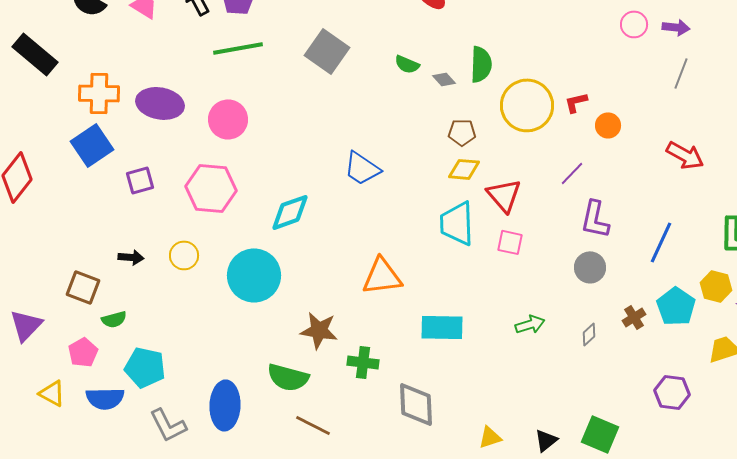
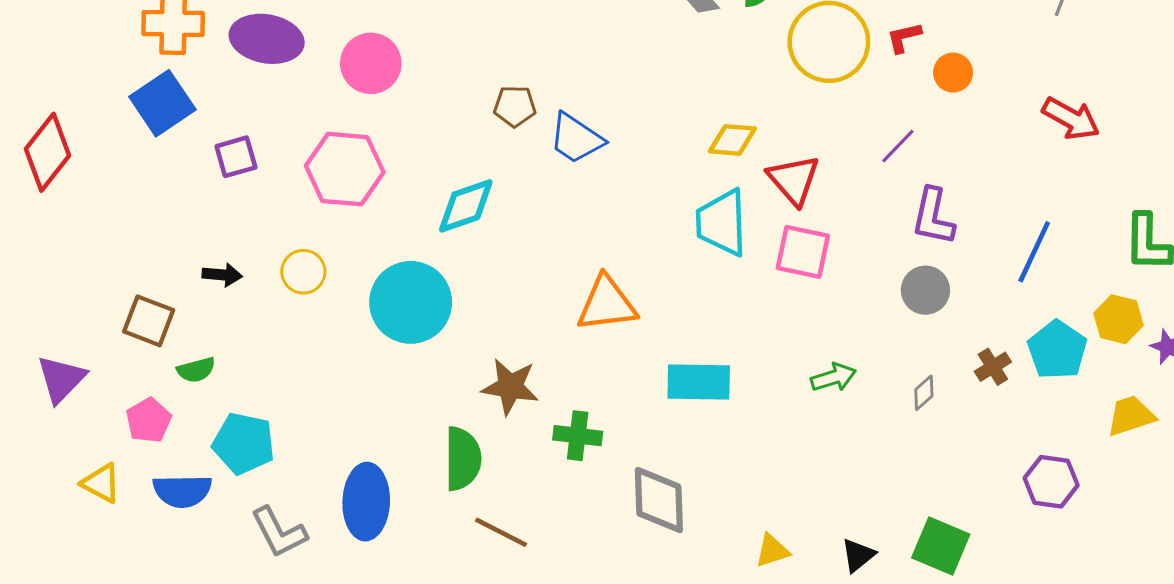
brown pentagon: (462, 132) -> (515, 106), moved
pink square: (510, 242) -> (803, 252), size x1.4
green semicircle: (288, 377) -> (463, 459), turned -105

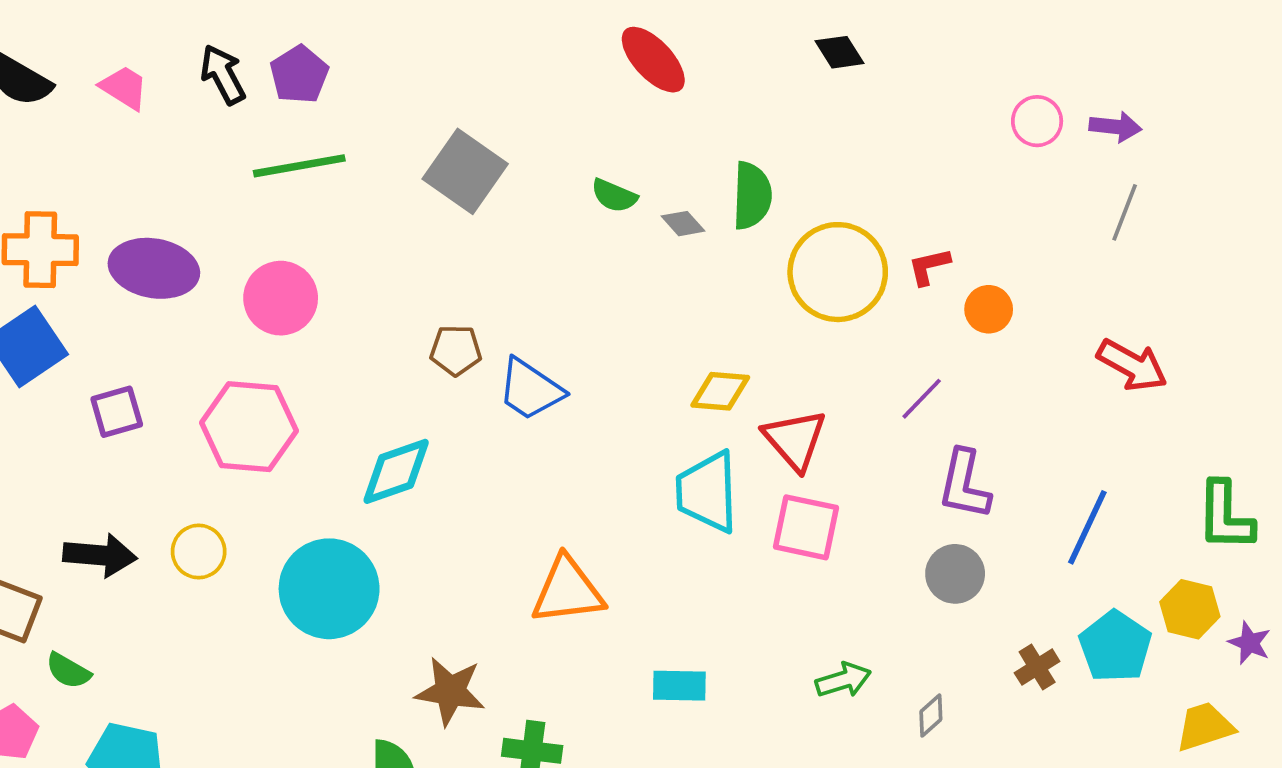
black arrow: (222, 275) -> (100, 555), size x1.5
green semicircle: (196, 370) -> (68, 671), turned 45
cyan rectangle: (699, 382) -> (679, 686), size x0.7
gray diamond: (924, 393) -> (931, 715), moved

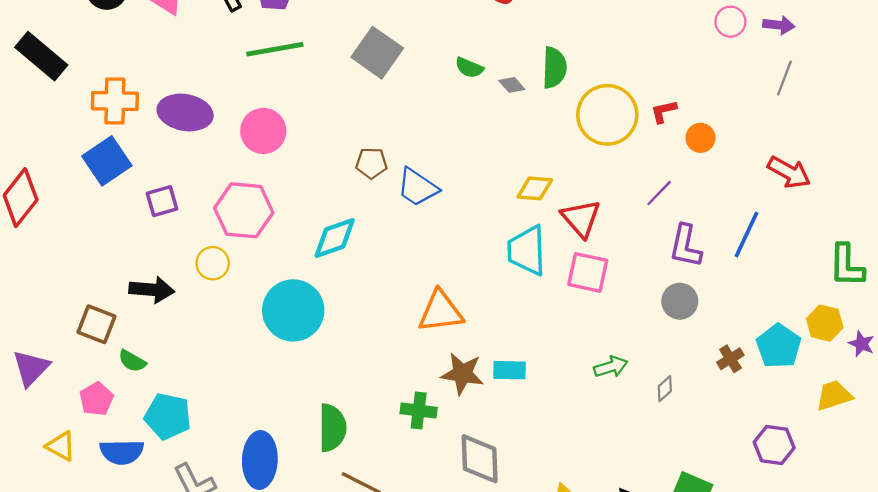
blue line: (1087, 527) -> (747, 234), moved
yellow circle: (199, 552) -> (213, 263), moved
brown star: (450, 691) -> (462, 374), moved

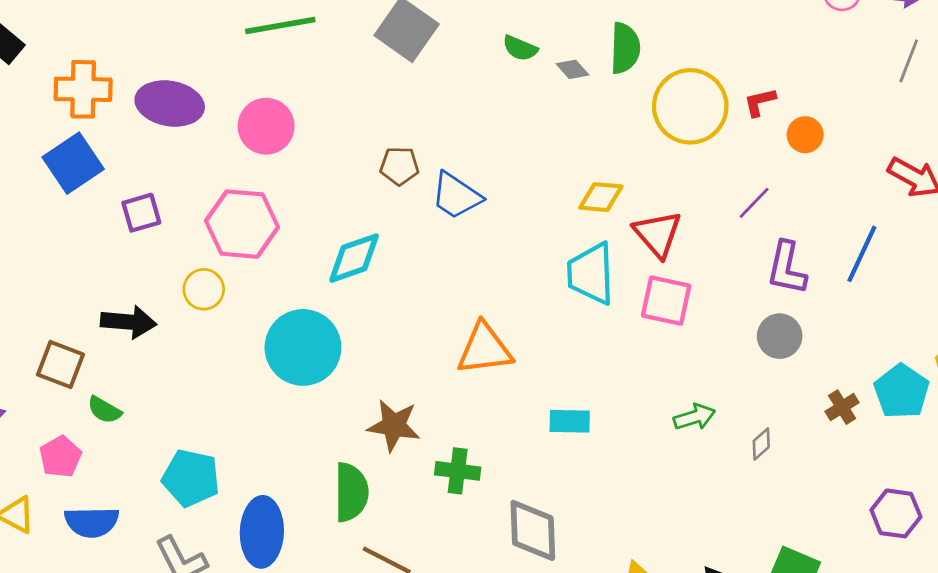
brown star: (462, 374) -> (394, 425), moved
cyan pentagon: (168, 416) -> (191, 478), moved

